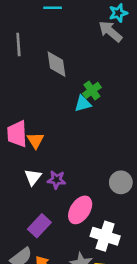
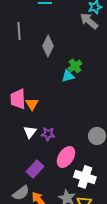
gray diamond: (56, 64) -> (48, 46), turned 35

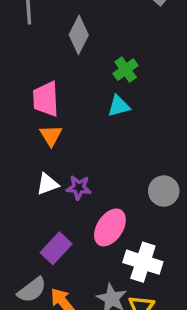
cyan triangle: (68, 76) -> (119, 106), moved
pink trapezoid: (18, 99) -> (46, 99), moved
white triangle: (30, 132) -> (47, 184), turned 32

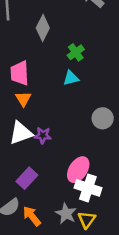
white triangle: (47, 184) -> (21, 133), size x1.5
gray circle: (164, 191) -> (103, 118), moved
pink ellipse: (110, 227) -> (78, 170), moved

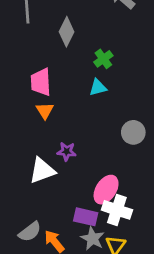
white triangle: (21, 133) -> (42, 170), moved
purple rectangle: (27, 178) -> (86, 217), moved, turned 60

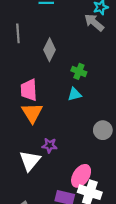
green cross: (103, 59) -> (79, 71), turned -32
orange triangle: (45, 111) -> (32, 113), size x1.5
white triangle: (42, 170) -> (30, 161), turned -30

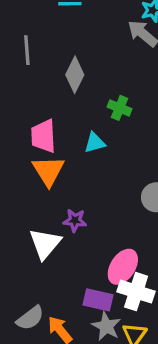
cyan triangle: (75, 94) -> (95, 143), moved

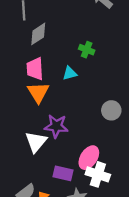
gray diamond: (75, 75) -> (38, 34), moved, turned 30
purple star: (75, 220) -> (56, 126), size x1.5
purple rectangle: (98, 300) -> (63, 173), moved

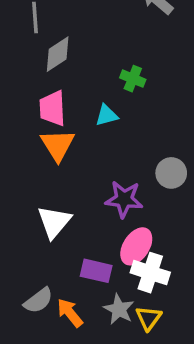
purple star: (56, 126) -> (124, 199), moved

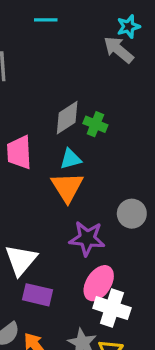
gray diamond: (58, 54) -> (67, 118), moved
orange triangle: (58, 145) -> (67, 187), moved
purple rectangle: (96, 271) -> (37, 295), moved

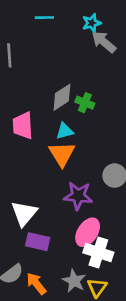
cyan star: (129, 27) -> (92, 23), moved

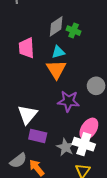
pink ellipse: (88, 232) -> (89, 129), moved
gray star: (74, 281) -> (65, 147), moved

